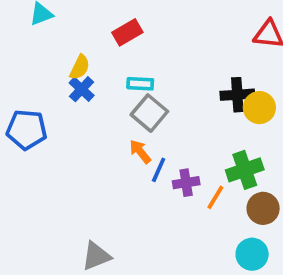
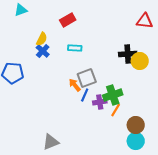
gray square: (149, 113) -> (87, 78), moved, turned 30
green cross: (245, 170) -> (113, 95), moved
brown circle: (263, 208) -> (136, 125), moved

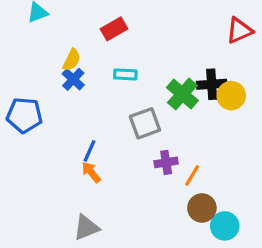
red triangle: (145, 21) -> (239, 31), turned -30
orange arrow: (75, 85) -> (91, 172), moved
blue line: (85, 95) -> (90, 151), moved
green cross: (113, 95) -> (182, 94), moved, turned -30
brown circle: (136, 125) -> (202, 208), moved

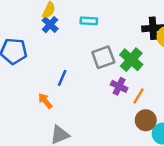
green cross: (182, 94) -> (131, 60), moved
purple cross: (166, 162) -> (119, 86), turned 35
orange arrow: (91, 172) -> (45, 101), moved

